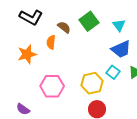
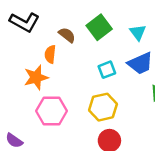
orange star: (27, 54) -> (36, 77), moved
cyan square: (113, 72) -> (107, 70), moved, turned 32

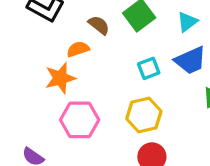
cyan triangle: (138, 32) -> (187, 22), turned 30
orange semicircle: (50, 54) -> (78, 49), turned 66

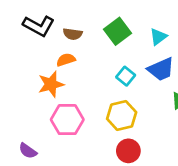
brown semicircle: (99, 25) -> (73, 34), moved, turned 150
cyan square: (149, 68) -> (126, 76), turned -30

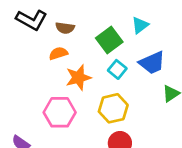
green square: (117, 31) -> (109, 40), moved
cyan triangle: (158, 37) -> (140, 25), moved
orange star: (51, 84) -> (78, 77), moved

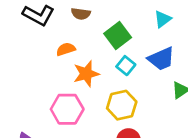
cyan triangle: (140, 25) -> (163, 19), moved
brown semicircle: (65, 28) -> (81, 14), moved

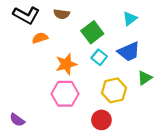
orange semicircle: (66, 49) -> (40, 38), moved
yellow hexagon: (122, 105) -> (114, 90), moved
pink hexagon: (67, 109) -> (65, 94), moved

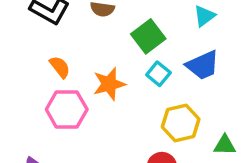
orange semicircle: (40, 38) -> (60, 67), moved, turned 70
green triangle: (145, 78) -> (225, 145), moved, turned 35
pink hexagon: (65, 94) -> (67, 109), moved

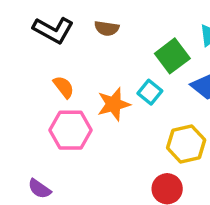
green square: (148, 36) -> (172, 56), moved
cyan square: (158, 74) -> (150, 92), moved

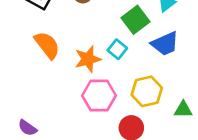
orange semicircle: (64, 87) -> (47, 45), size x1.5
pink hexagon: (71, 130) -> (99, 96), moved

